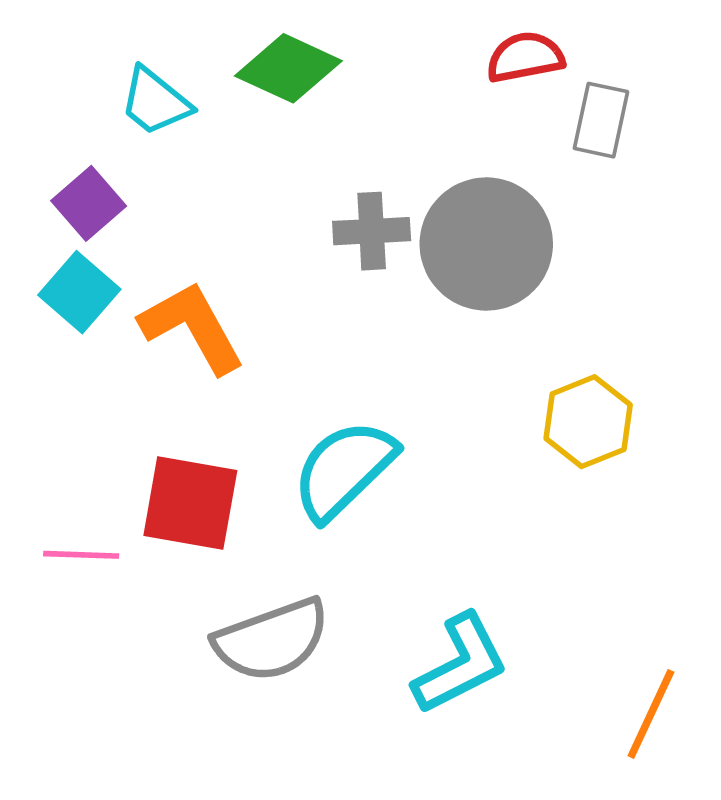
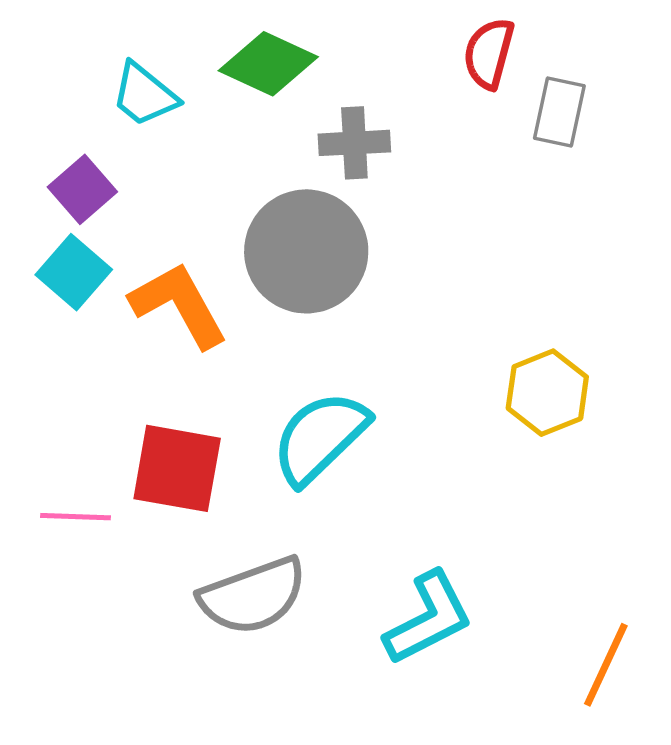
red semicircle: (525, 57) -> (489, 53), turned -64
gray cross: (372, 231) -> (354, 143), moved
gray circle: (486, 244) -> (306, 251), moved

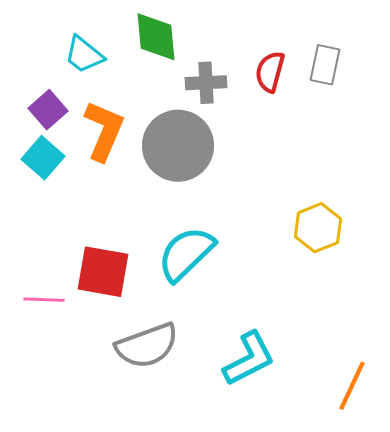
red semicircle: (489, 53) -> (270, 72), moved
green diamond: (268, 64) -> (156, 37), turned 60
orange L-shape: (179, 305) -> (104, 131), moved, turned 52

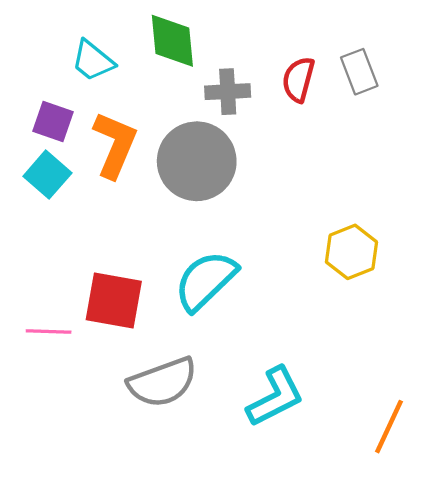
gray rectangle: (325, 65) -> (359, 72), turned -33
purple square: (48, 110) -> (53, 121), turned -30

